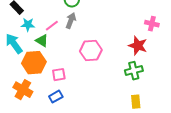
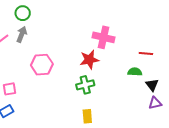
pink cross: (152, 24) -> (103, 37), size x1.5
red star: (138, 46) -> (89, 60), turned -30

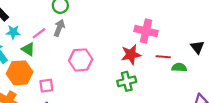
red line: (146, 54) -> (163, 57), moved
black triangle: (152, 85) -> (197, 47), moved

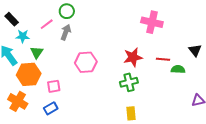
pink cross: (146, 31) -> (152, 22), moved
pink line: (39, 33) -> (47, 24), moved
green triangle: (28, 49) -> (37, 52), turned 32

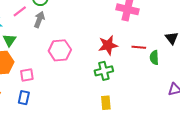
green semicircle: (178, 69) -> (154, 58), turned -96
blue rectangle: (51, 108) -> (24, 98), turned -48

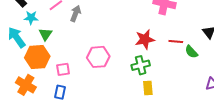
pink hexagon: (60, 50) -> (98, 57), moved
green semicircle: (154, 58) -> (191, 52), turned -40
yellow rectangle: (106, 103) -> (148, 88), moved

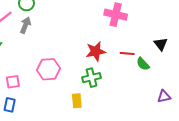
yellow rectangle: (148, 88) -> (77, 101), moved

